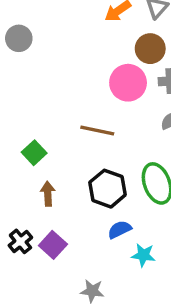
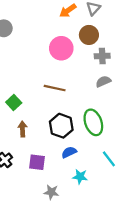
pink circle: (128, 83) -> (61, 48), moved
purple square: (53, 245) -> (37, 162), moved, turned -35
cyan star: (143, 255) -> (80, 177), moved

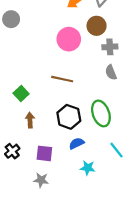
gray semicircle: (103, 81) -> (111, 72), turned -88
gray star: (51, 192) -> (41, 180), moved

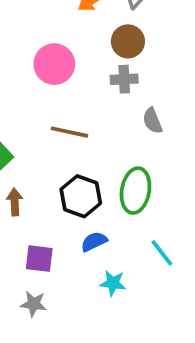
pink circle: (69, 39) -> (54, 64), moved
gray cross: (110, 47) -> (124, 79), moved
green ellipse: (101, 113) -> (135, 191), turned 30

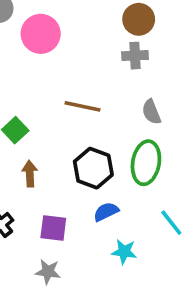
pink circle: (54, 64) -> (41, 34), moved
gray semicircle: (152, 121) -> (151, 112), moved

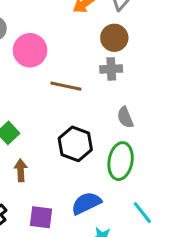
brown line: (82, 106) -> (66, 86), moved
black hexagon: (93, 168) -> (75, 144), moved
blue semicircle: (106, 212) -> (86, 203), size x1.4

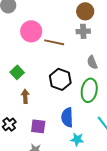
pink circle: (30, 50) -> (31, 31), moved
blue semicircle: (86, 203) -> (67, 117), turned -66

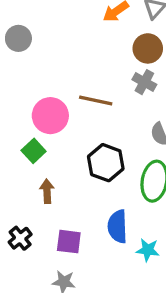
pink circle: (31, 31) -> (50, 116), moved
gray cross: (83, 31) -> (144, 82), turned 32
cyan star: (77, 139) -> (148, 250), moved

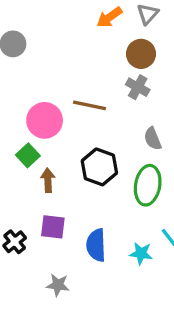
brown arrow: (47, 191) -> (48, 180), moved
blue semicircle: (118, 226) -> (96, 245), moved
purple square: (69, 242) -> (53, 227), moved

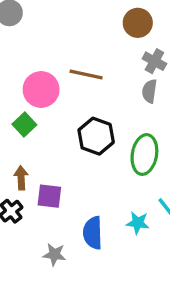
gray cross: (138, 87) -> (154, 61), moved
gray semicircle: (153, 139) -> (149, 91), moved, turned 30
brown arrow: (48, 180) -> (21, 178), moved
blue semicircle: (96, 245) -> (93, 233), moved

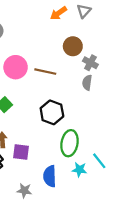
brown circle: (138, 23) -> (73, 46), moved
pink circle: (41, 89) -> (16, 67), moved
green ellipse: (144, 155) -> (70, 143), moved

